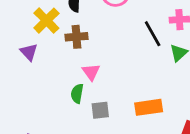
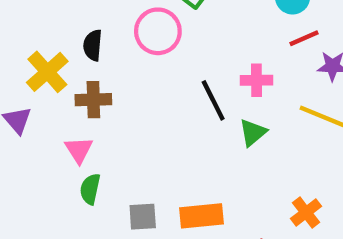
pink triangle: (91, 72) -> (79, 150), moved
gray square: (100, 110) -> (143, 217), moved

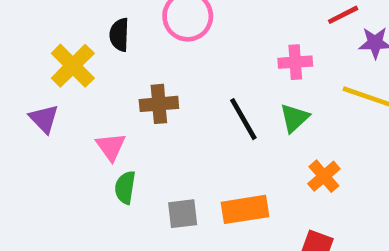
brown cross: (93, 100) -> (159, 104), moved
black line: (213, 100) -> (243, 119), moved
orange cross: (306, 212) -> (324, 176), moved

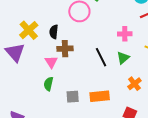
black semicircle: (119, 35) -> (54, 32), moved
purple triangle: (44, 119) -> (15, 52), size x1.5
pink triangle: (111, 147) -> (51, 62), moved

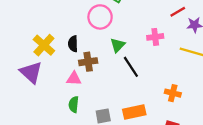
green triangle: (123, 58) -> (118, 45), moved
pink triangle: (51, 62) -> (74, 79), turned -48
orange cross: (134, 84) -> (173, 93), turned -32

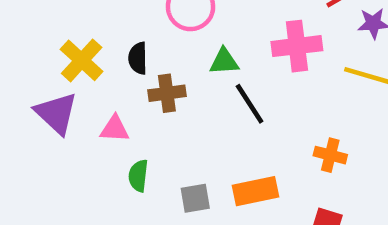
pink cross: (155, 37) -> (297, 46), size x1.5
green triangle: (118, 45) -> (224, 61), turned 42
pink triangle: (74, 79) -> (115, 129), moved

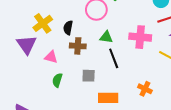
gray square: (195, 198) -> (89, 76), moved

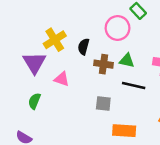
brown cross: (78, 46) -> (104, 64), moved
black line: (114, 58) -> (134, 86), turned -60
green semicircle: (57, 80) -> (34, 101), moved

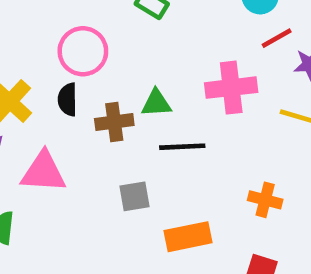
pink circle: (118, 28) -> (83, 51), moved
pink triangle: (62, 79) -> (43, 172), size x1.5

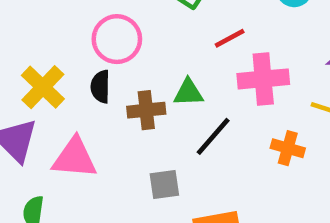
red line: (277, 38) -> (230, 38), moved
black line: (182, 147) -> (213, 136), turned -48
orange cross: (265, 200) -> (288, 148), moved

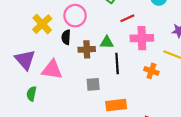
yellow cross: (43, 87) -> (42, 24), moved
black line: (213, 136) -> (117, 63), turned -48

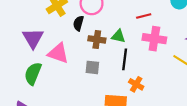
orange cross: (151, 71) -> (136, 84), moved
gray square: (93, 84) -> (92, 67), moved
green semicircle: (31, 94) -> (33, 74), size x1.5

